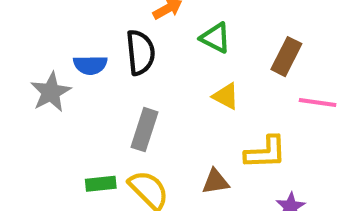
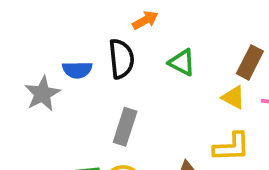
green triangle: (215, 38) -> (182, 62), moved
yellow triangle: (226, 96) -> (233, 97), moved

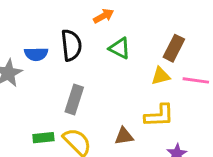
orange arrow: (145, 20) -> (104, 16), moved
yellow triangle: (233, 97) -> (161, 76), turned -42

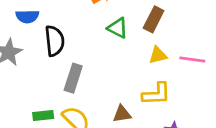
black semicircle: (71, 45) -> (55, 41), moved
brown rectangle: (174, 48) -> (154, 19), moved
blue semicircle: (36, 54) -> (27, 16), moved

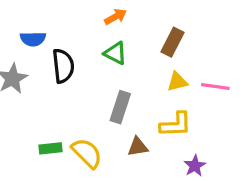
green triangle: (118, 28) -> (115, 53), moved
gray rectangle: (73, 78) -> (120, 107), moved

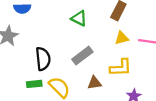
black semicircle: (63, 66) -> (43, 59), moved
gray rectangle: (120, 107) -> (82, 56), turned 35

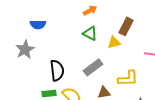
yellow triangle: (122, 38) -> (114, 42), moved

